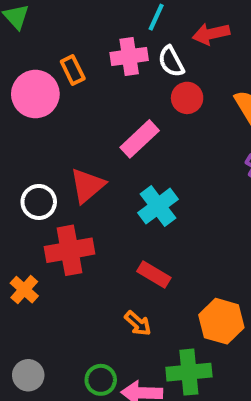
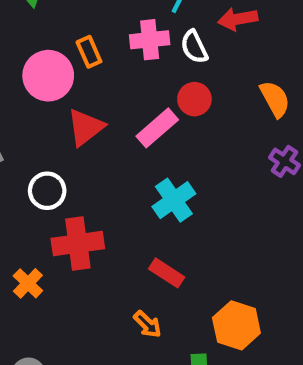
red circle: (187, 98) -> (194, 99), moved
red triangle: (87, 185) -> (86, 127), moved

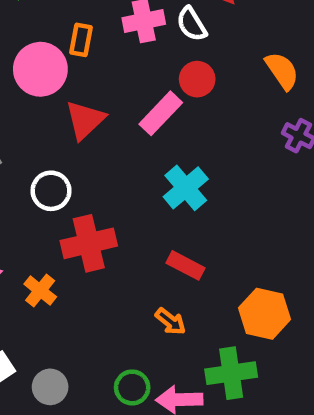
orange rectangle: (89, 52) -> (81, 40), turned 40

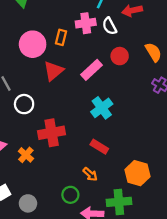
orange rectangle: (81, 40) -> (61, 37), moved
red circle: (197, 79) -> (120, 56), moved
white circle: (51, 191) -> (24, 104), moved
green circle: (132, 387) -> (70, 195), moved

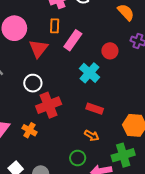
orange rectangle: (61, 37) -> (55, 26), moved
red circle: (120, 56) -> (110, 51), moved
white circle: (24, 104) -> (33, 83), moved

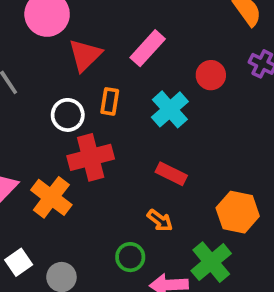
orange rectangle: (55, 26) -> (110, 101), moved
orange cross: (29, 130) -> (51, 197), size x1.5
green cross: (123, 155) -> (211, 262), turned -30

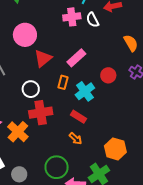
orange rectangle: (110, 101) -> (63, 82), moved
red rectangle: (171, 174) -> (78, 117), moved
orange arrow: (160, 220) -> (76, 139), moved
green circle: (130, 257) -> (57, 167), size x1.5

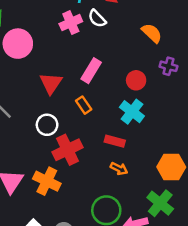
pink circle: (25, 35) -> (18, 44), moved
orange rectangle: (63, 82) -> (84, 105), turned -32
cyan cross: (85, 91) -> (132, 112), moved

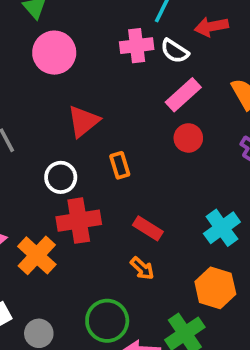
white semicircle: (97, 19) -> (175, 51), turned -30
pink rectangle: (91, 71) -> (183, 95), moved
red circle: (136, 80) -> (188, 138), moved
cyan cross: (132, 112) -> (222, 228), moved

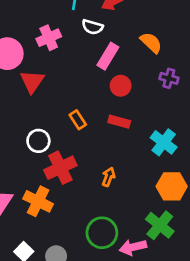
pink cross: (137, 46) -> (49, 38), moved
red triangle: (83, 121) -> (32, 81), moved
red rectangle: (148, 228) -> (119, 122), moved
orange arrow: (142, 268) -> (108, 177), moved, turned -96

